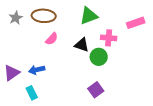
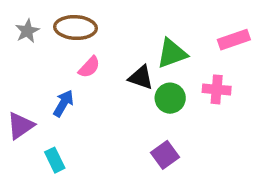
green triangle: (89, 16) -> (172, 53), moved
pink cross: (109, 38) -> (217, 89), moved
blue arrow: (37, 70) -> (63, 103), moved, turned 133

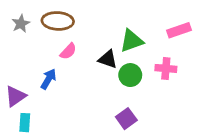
cyan rectangle: (55, 160) -> (25, 123), moved, turned 30

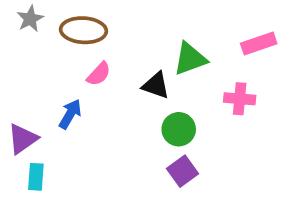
gray star: (21, 24) -> (30, 19), moved
green circle: (130, 75) -> (179, 129), moved

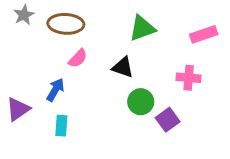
green triangle: (190, 59) -> (142, 28), moved
purple square: (183, 171) -> (168, 120), moved
cyan rectangle: (36, 177) -> (61, 126), moved

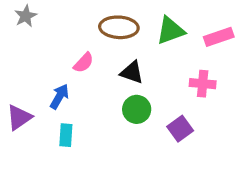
brown ellipse: (66, 24) -> (119, 27), moved
green triangle: (142, 28) -> (170, 31), moved
green circle: (141, 102) -> (137, 109), moved

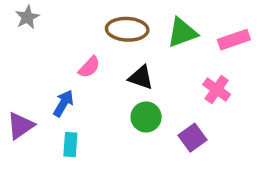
pink cross: (203, 84) -> (217, 89), turned 30

